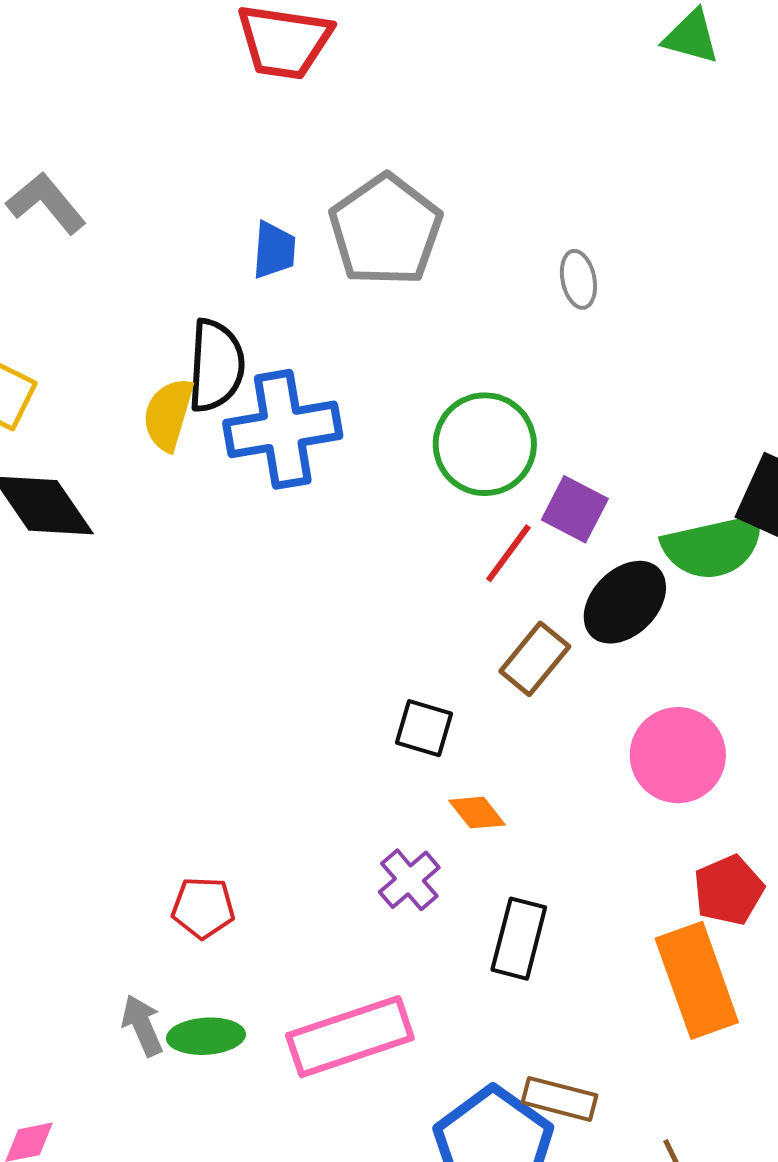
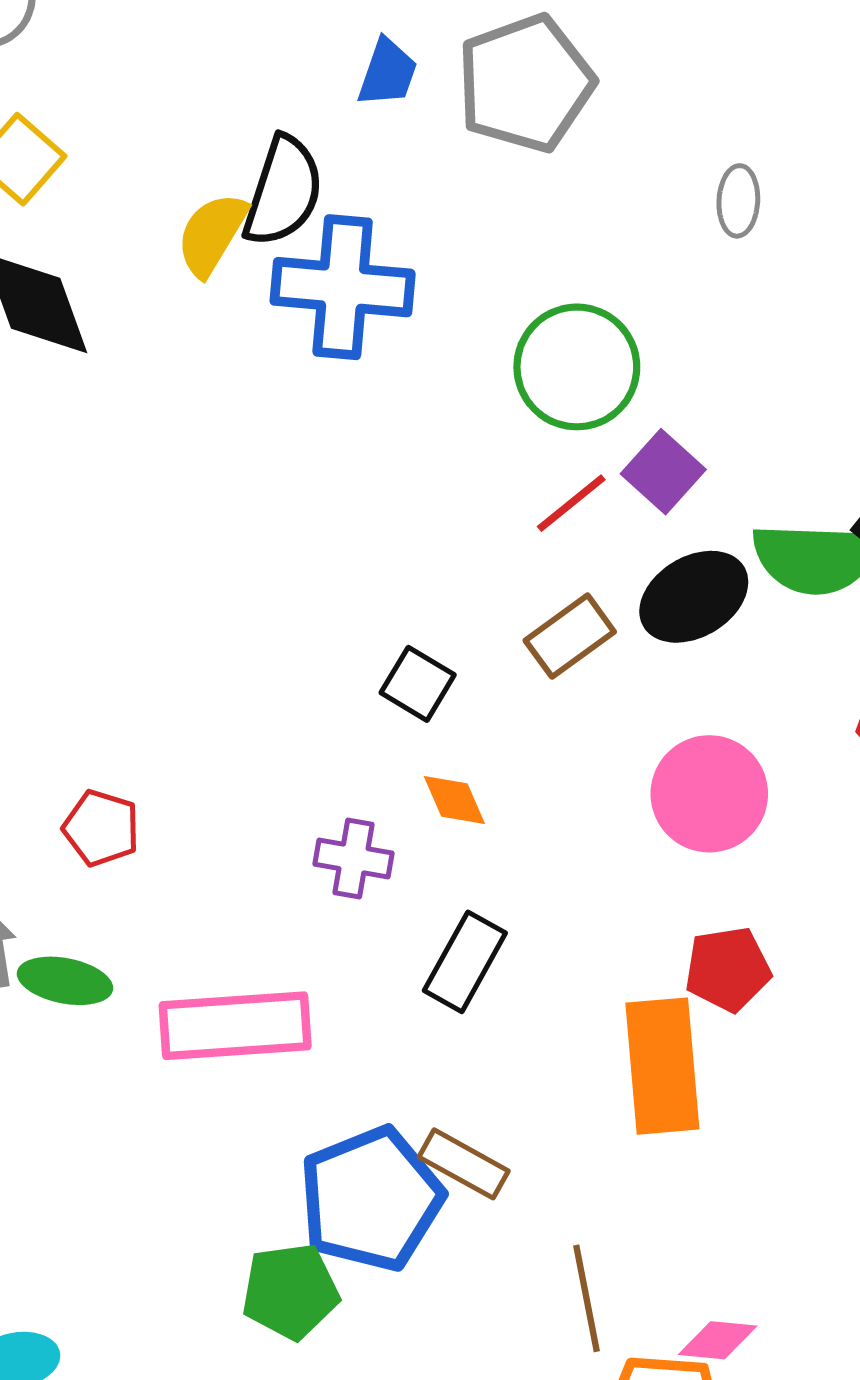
purple cross: (409, 880) -> (354, 859), turned 36

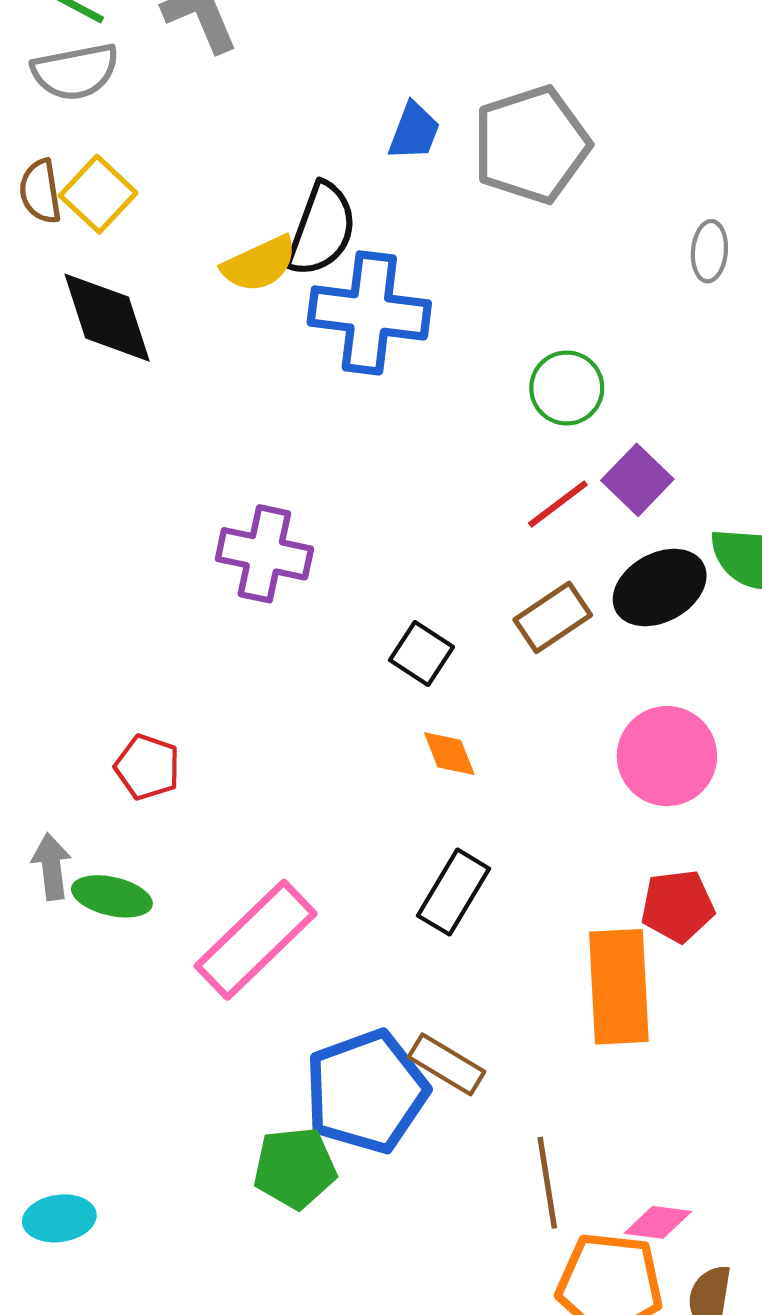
yellow semicircle: (212, 234) -> (259, 264), turned -148
green circle: (577, 367) -> (567, 388), size x0.7
purple cross: (354, 859) -> (264, 554), moved, size x1.4
pink rectangle: (235, 1026) -> (256, 940), turned -42

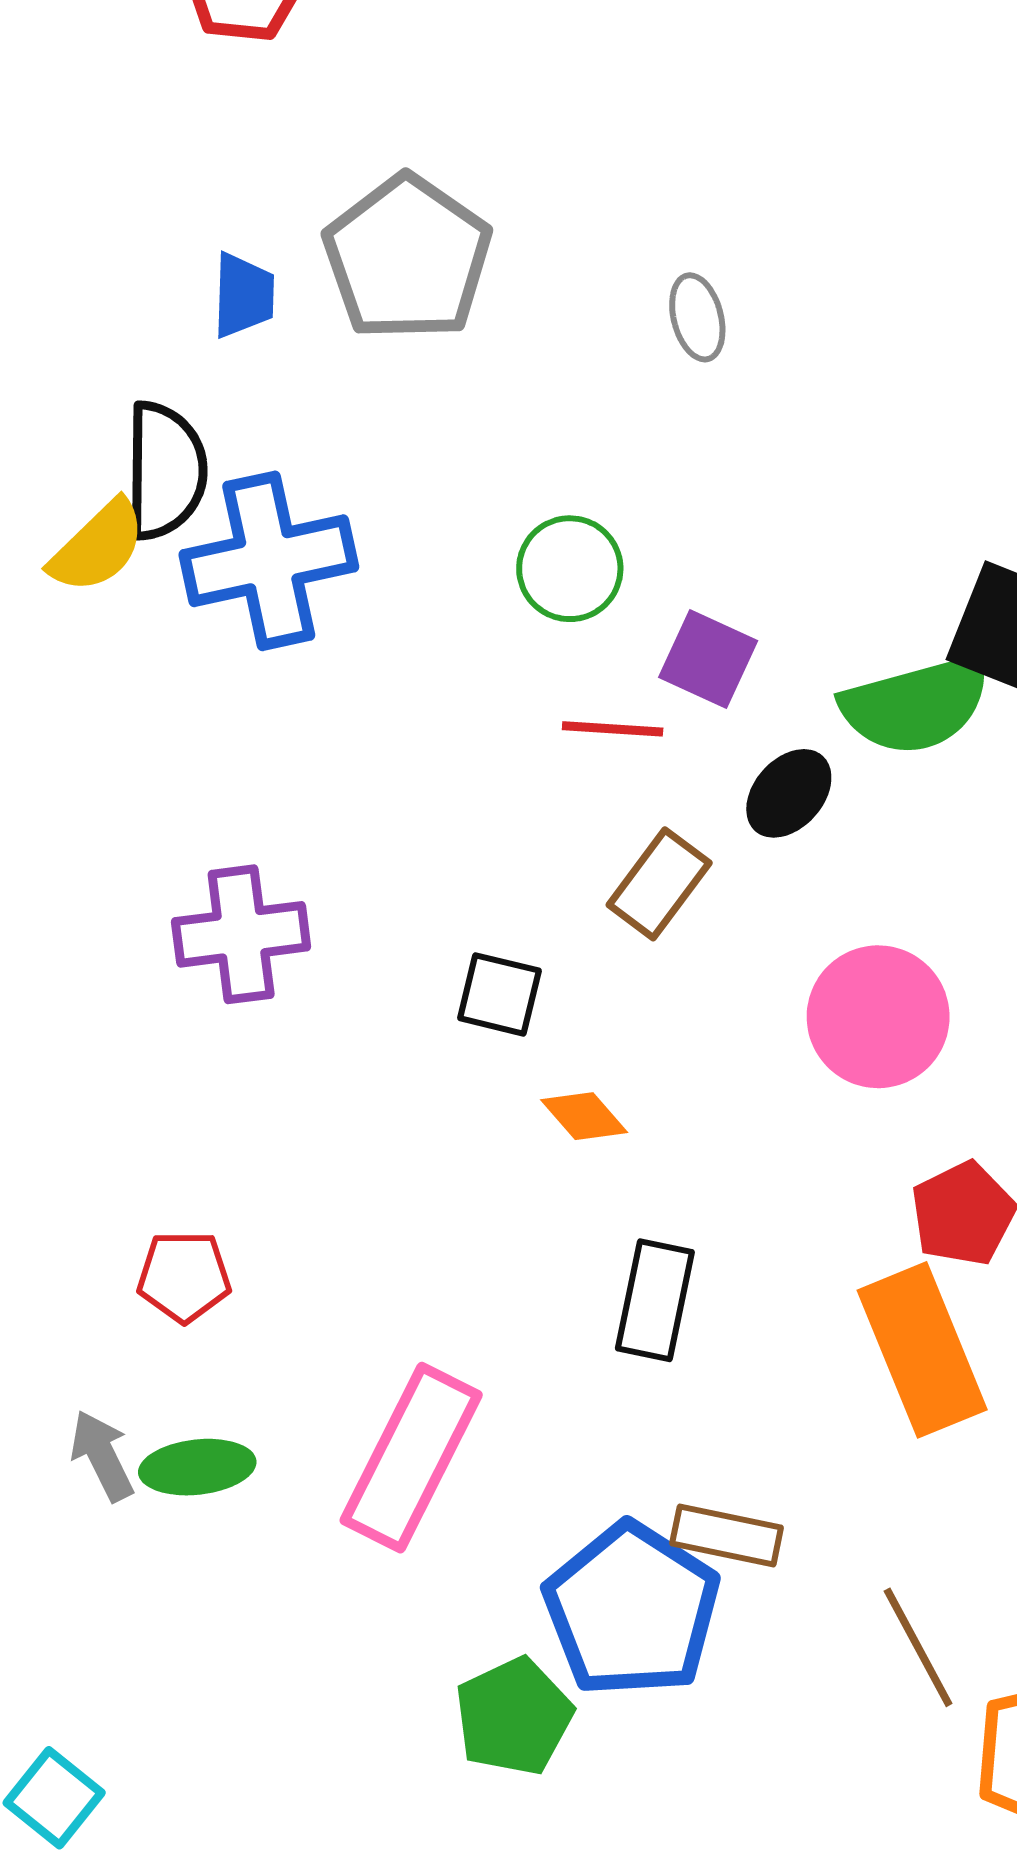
red line: (558, 504) -> (613, 729), turned 60
black ellipse: (660, 588) -> (789, 793), size x0.7
green pentagon: (295, 1168) -> (514, 1716), moved

